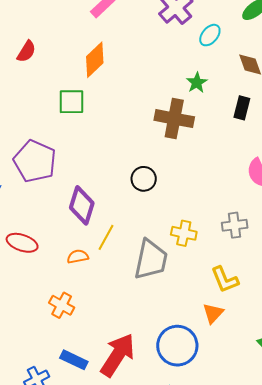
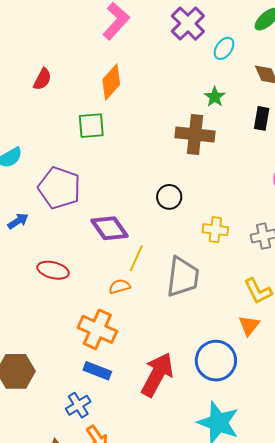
purple diamond: (82, 205) -> (109, 228), turned -48
yellow cross: (184, 233) -> (215, 230), moved
orange semicircle: (78, 257) -> (119, 286), moved
orange cross: (62, 305) -> (97, 329), size x1.5
blue rectangle: (74, 360) -> (97, 371), moved

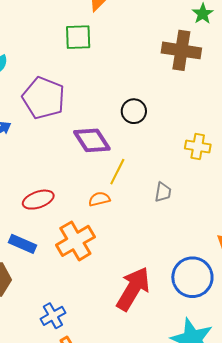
black circle: (169, 197) -> (134, 111), moved
red ellipse: (53, 270) -> (38, 200), moved, turned -36
gray trapezoid: (183, 277) -> (163, 192), size x0.5
orange cross: (97, 329) -> (75, 241), turned 33
blue rectangle: (97, 371) -> (22, 244), moved

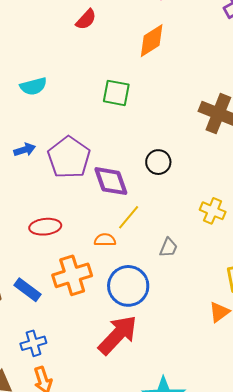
green square: (78, 37) -> (116, 93), moved
purple pentagon: (44, 98) -> (69, 157), moved
blue rectangle: (22, 244) -> (27, 290), moved
blue circle: (192, 277) -> (128, 286), moved

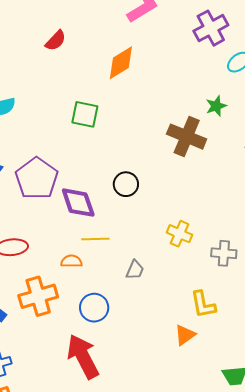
yellow line: (129, 217) -> (95, 239), turned 48
blue circle: (128, 286) -> (94, 308), size x0.7
red arrow: (118, 335) -> (83, 356), turned -72

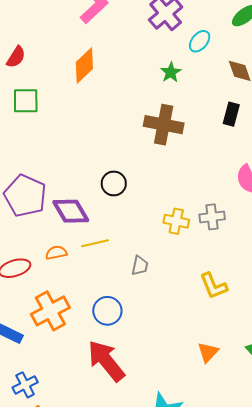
green star: (216, 106) -> (171, 72), moved
green square: (85, 114) -> (26, 101), moved
gray cross: (224, 253) -> (212, 217), moved
orange semicircle: (71, 261) -> (56, 253), moved
orange triangle: (185, 335) -> (208, 352), moved

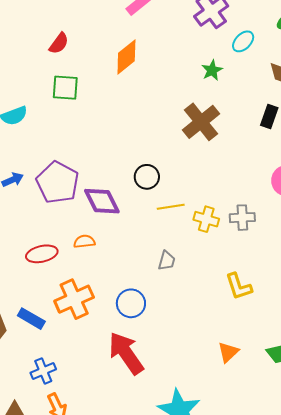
brown cross: (164, 125) -> (201, 122), turned 36
yellow line: (95, 243) -> (171, 207), moved

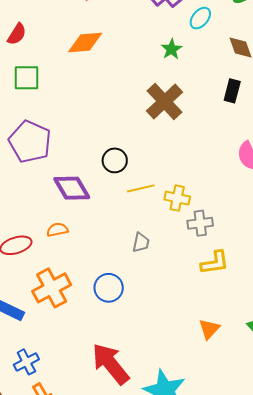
orange diamond: (126, 57) -> (85, 43), turned 39
purple pentagon: (58, 182) -> (30, 142), moved
gray cross: (242, 218) -> (200, 223), moved
yellow L-shape: (239, 286) -> (215, 263), turned -76
red arrow: (126, 353) -> (111, 364), moved

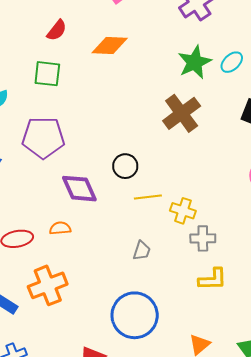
cyan ellipse: (200, 18) -> (232, 62), moved
red semicircle: (17, 34) -> (57, 30), moved
green star: (172, 49) -> (195, 62), size x1.6
purple pentagon: (30, 142) -> (43, 138), turned -30
blue circle: (109, 288) -> (135, 315), moved, size x1.6

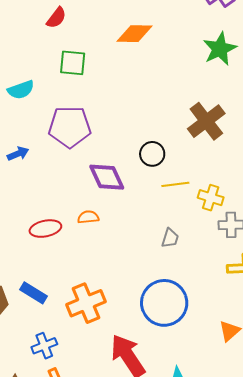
red semicircle: (57, 30) -> (56, 18), moved
brown cross: (182, 113) -> (206, 121), moved
orange cross: (48, 285) -> (86, 303), moved

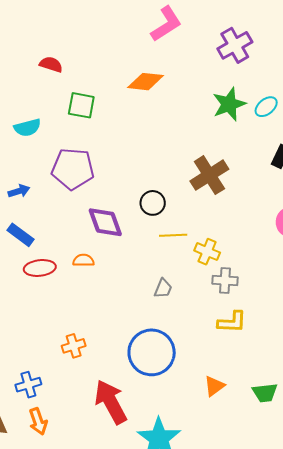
red semicircle: (56, 18) -> (51, 64), moved, turned -115
blue rectangle: (34, 293) -> (20, 235), moved
orange cross: (86, 303) -> (74, 346), size x0.6

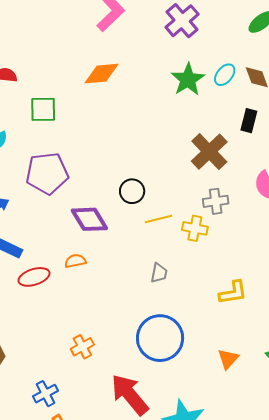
brown cross: (209, 175) -> (209, 152), moved
gray cross: (225, 281) -> (216, 201), moved

